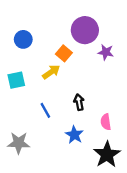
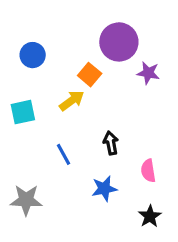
blue star: (74, 135) -> (104, 189), turned 30
black star: (107, 155) -> (150, 216), size x0.6

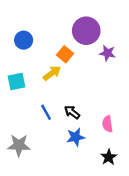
black arrow: (111, 143) -> (72, 112), moved, turned -42

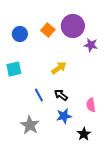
orange square: (65, 54) -> (48, 30), moved
yellow arrow: (52, 73) -> (59, 68), moved
gray star: (19, 145) -> (30, 125), moved, turned 30
black star: (109, 157) -> (84, 134), moved

